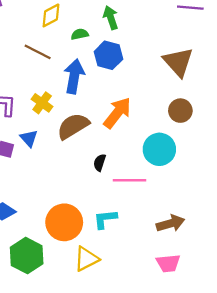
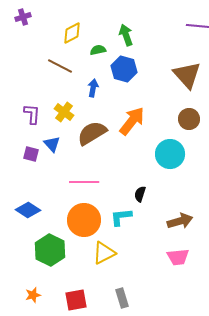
blue arrow: (74, 76) -> (93, 88), size x0.6
black semicircle: (100, 163) -> (140, 194), moved
pink line: (129, 180) -> (84, 182), moved

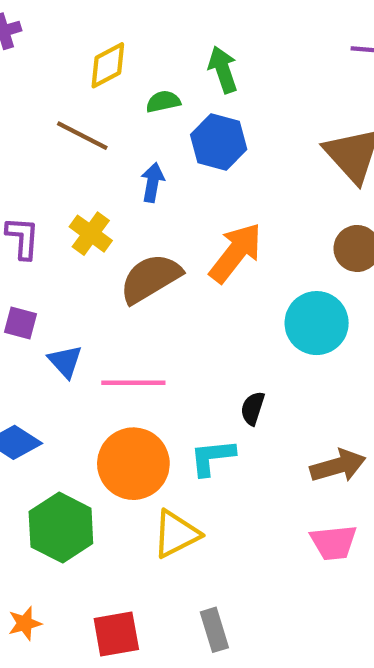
blue triangle: (52, 144) -> (65, 361), moved

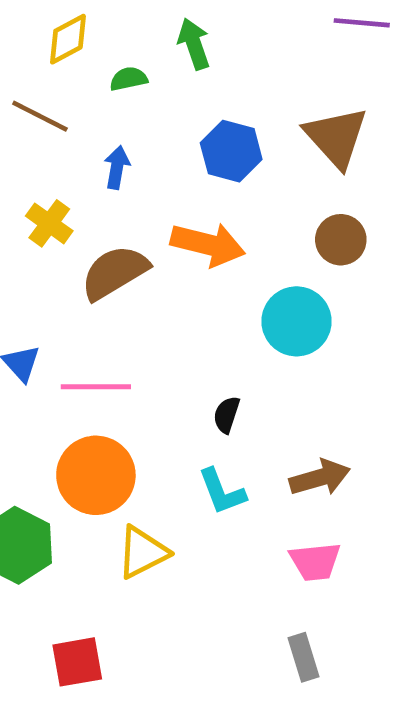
blue hexagon: (219, 142) -> (231, 151), moved
orange arrow: (236, 253) -> (208, 244), turned 66
cyan L-shape: (212, 457) -> (222, 492), moved, turned -105
gray rectangle: (214, 630) -> (303, 657), moved

